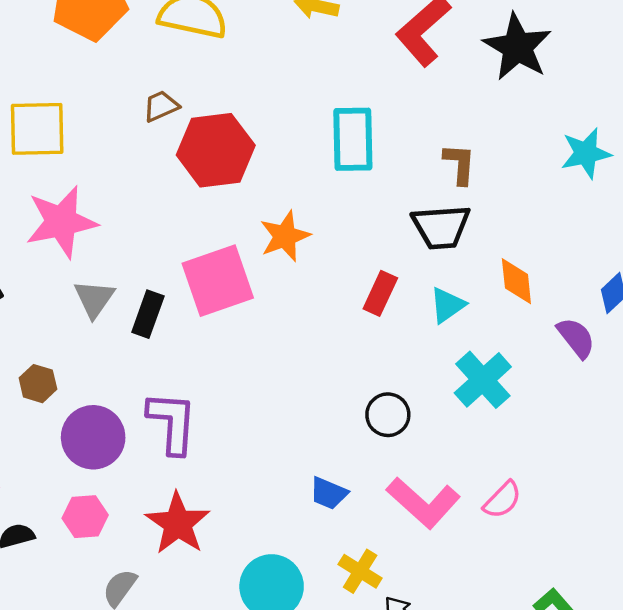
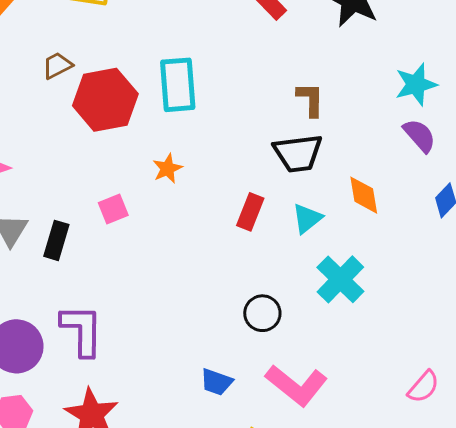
cyan rectangle: (353, 139) -> (178, 85), moved
orange star: (285, 236) -> (167, 169), size x0.7
pink square: (218, 281) -> (113, 209), size x0.5
purple semicircle: (576, 338) -> (419, 136), moved
pink semicircle: (502, 500) -> (423, 387), moved

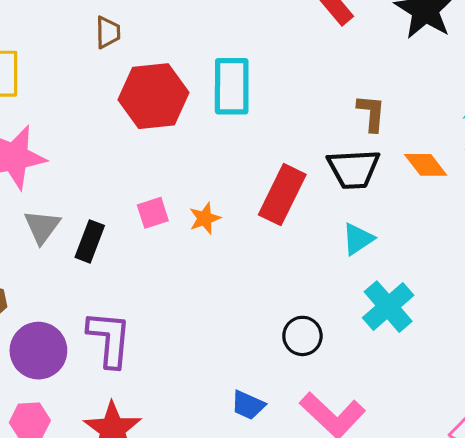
brown trapezoid: (57, 65) -> (108, 32), moved, turned 112
orange star: (167, 169) -> (205, 218), moved
orange diamond: (364, 195) -> (426, 165), moved, turned -33
red rectangle: (250, 212) -> (282, 195), moved, size x1.5

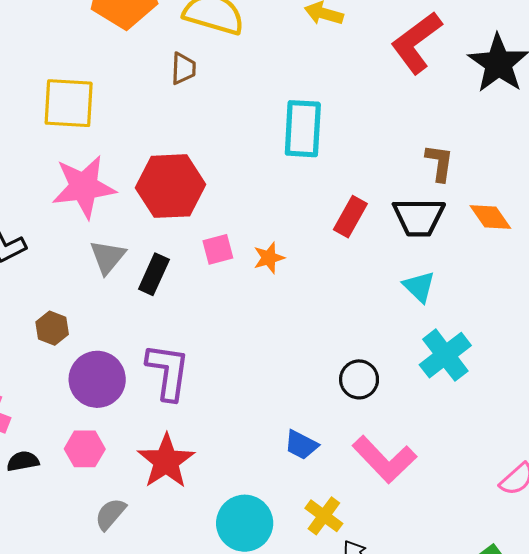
red hexagon: (153, 96) -> (170, 186), moved
red rectangle: (282, 195) -> (350, 217), moved, size x0.7
cyan triangle: (358, 239) -> (419, 287), turned -45

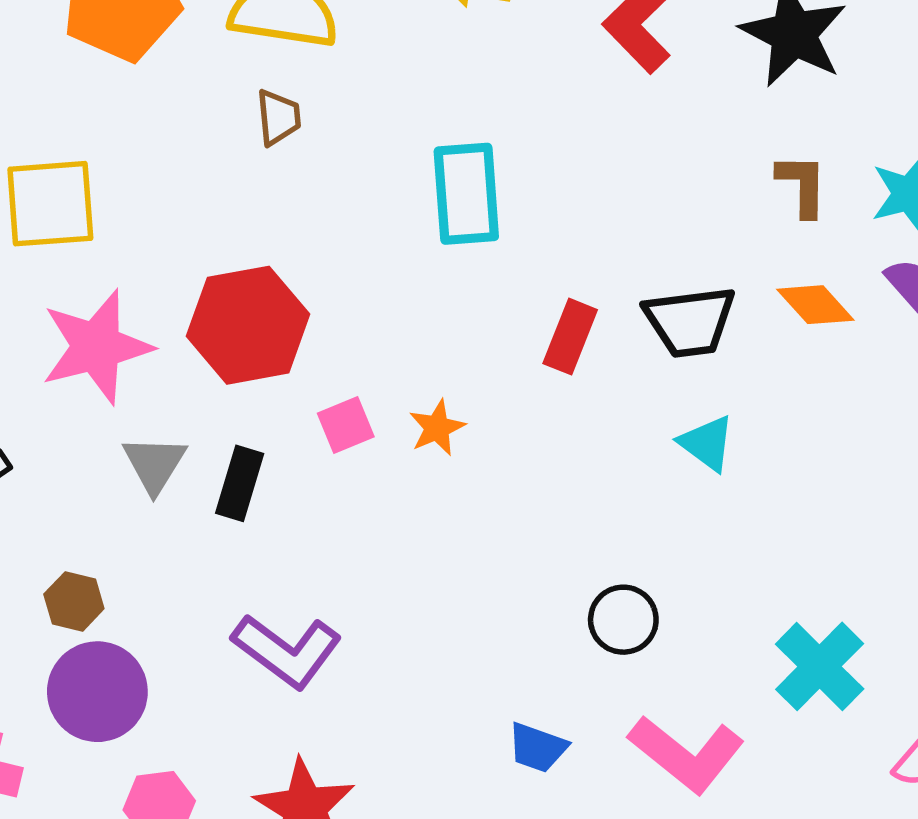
brown trapezoid: (183, 68) -> (278, 117), moved
brown L-shape: (439, 163) -> (802, 185), moved
cyan cross: (445, 355) -> (820, 666), moved
purple L-shape: (168, 372) -> (287, 651), turned 126
purple circle: (97, 379) -> (97, 692), moved

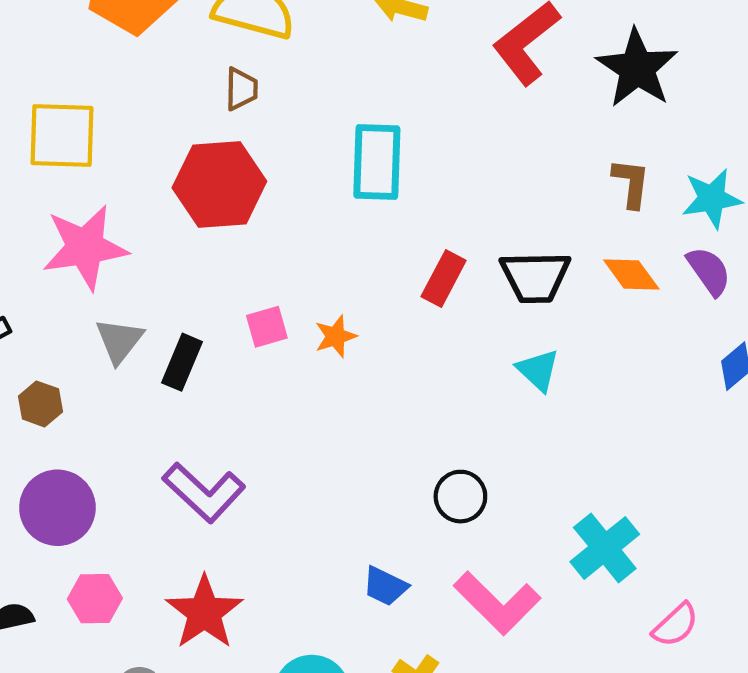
red hexagon: (248, 325) -> (219, 185), moved
brown hexagon: (74, 601) -> (40, 404), moved

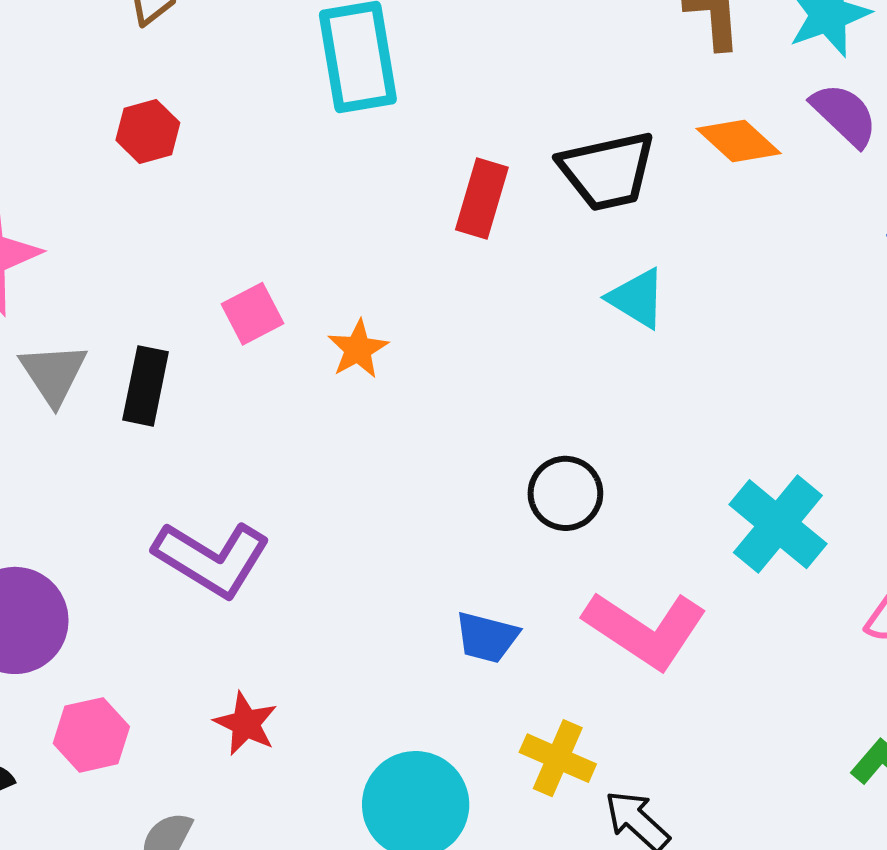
red hexagon: (219, 185) -> (148, 131), size x0.5
orange star: (336, 336) -> (358, 349), moved
red star: (204, 612) -> (246, 724), size x0.6

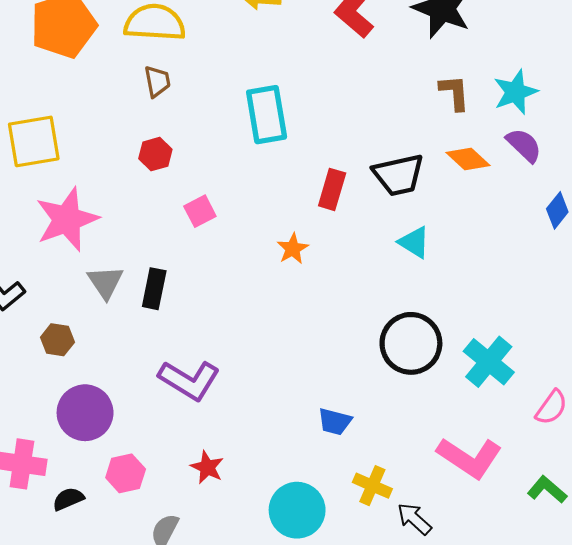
pink square: (252, 314) -> (200, 211), moved
orange star: (358, 349) -> (293, 249), moved
black circle: (565, 493) -> (411, 343), moved, size x1.6
pink L-shape: (645, 630) -> (469, 458), moved

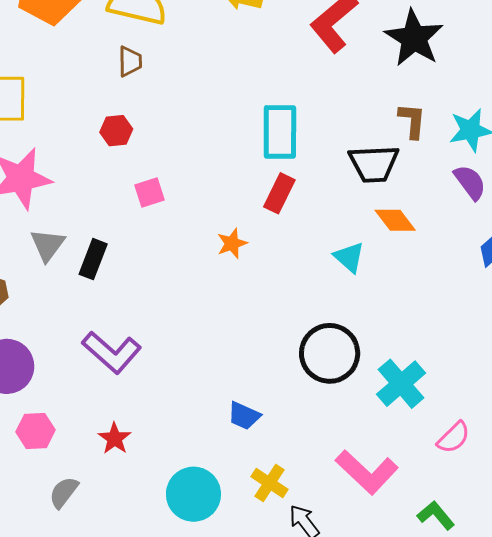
cyan rectangle: (267, 115) -> (280, 132), moved
orange diamond: (468, 159) -> (395, 220), moved
black trapezoid: (399, 175) -> (374, 164), moved

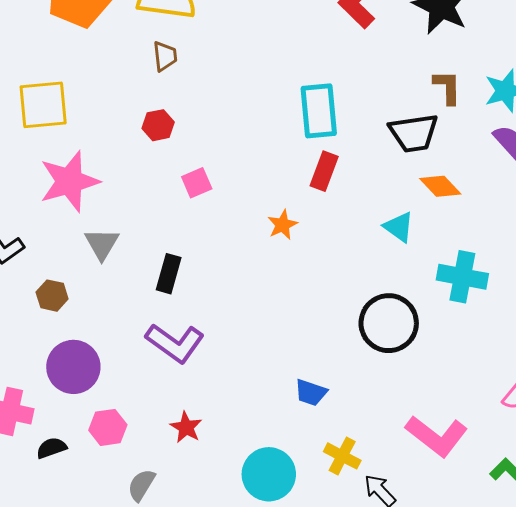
black rectangle: (93, 259) -> (169, 274), moved
cyan cross: (401, 384) -> (462, 277), moved, turned -33

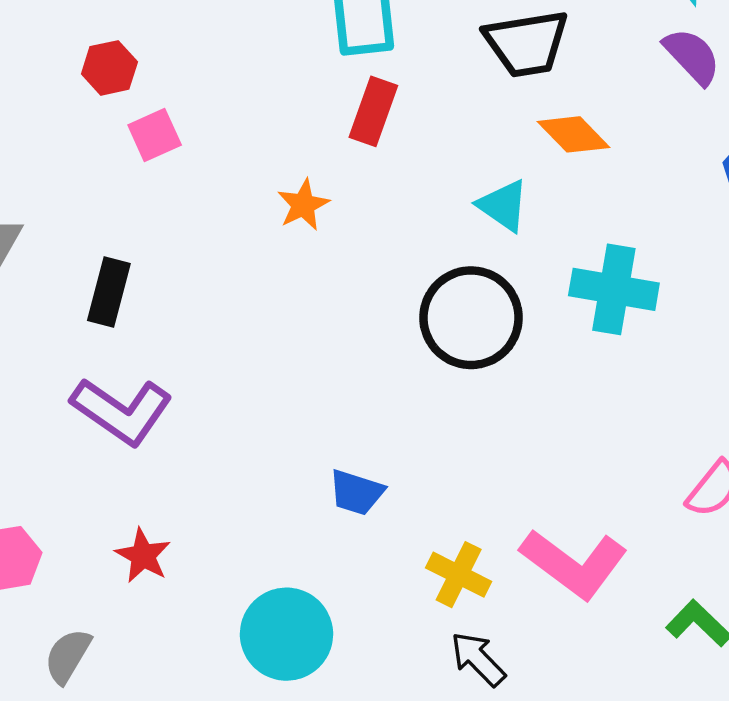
red hexagon: (158, 125) -> (109, 68), moved
black circle: (389, 323) -> (471, 318), moved
yellow cross: (342, 456) -> (459, 575), moved

